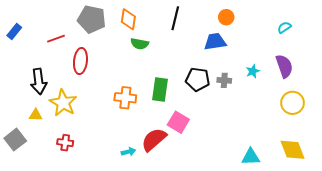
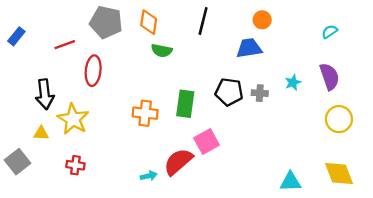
pink square: (178, 122) -> (207, 142), turned 30

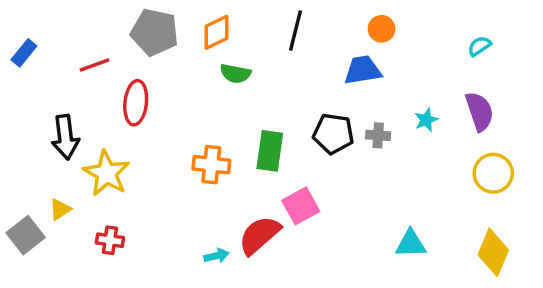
orange diamond: (149, 22) -> (216, 32), turned 55
yellow triangle: (41, 133) -> (60, 209), moved, turned -35
yellow diamond: (339, 173) -> (493, 252), turned 44
cyan triangle: (291, 182) -> (411, 244), moved

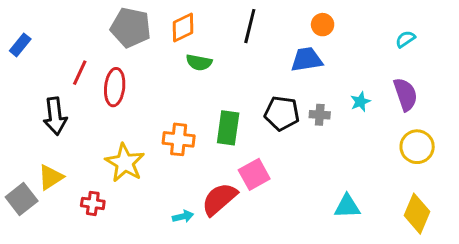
red line: (94, 65) -> (80, 73), moved, turned -45
yellow star: (106, 173) -> (125, 163), moved
yellow triangle: (60, 209) -> (51, 177), size x1.4

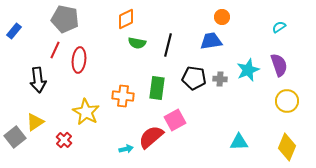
black line: (250, 26) -> (168, 45), moved
gray pentagon: (131, 27) -> (65, 19), moved
cyan star: (360, 102) -> (248, 70), size x1.6
red cross: (93, 203) -> (64, 140), turned 35

